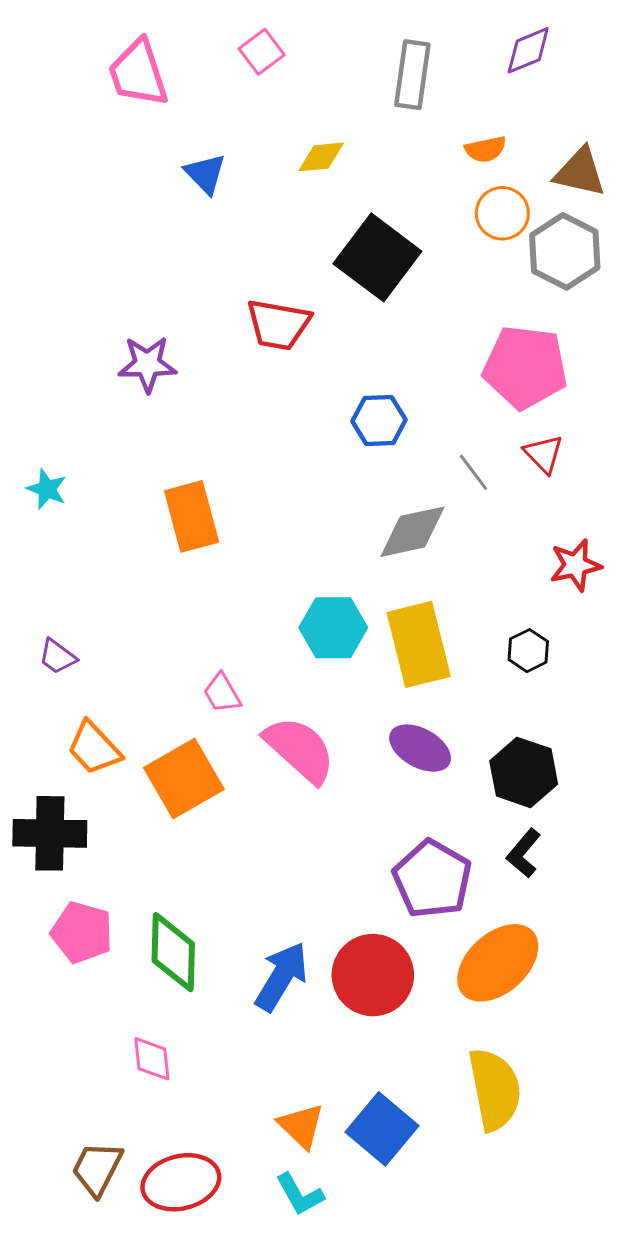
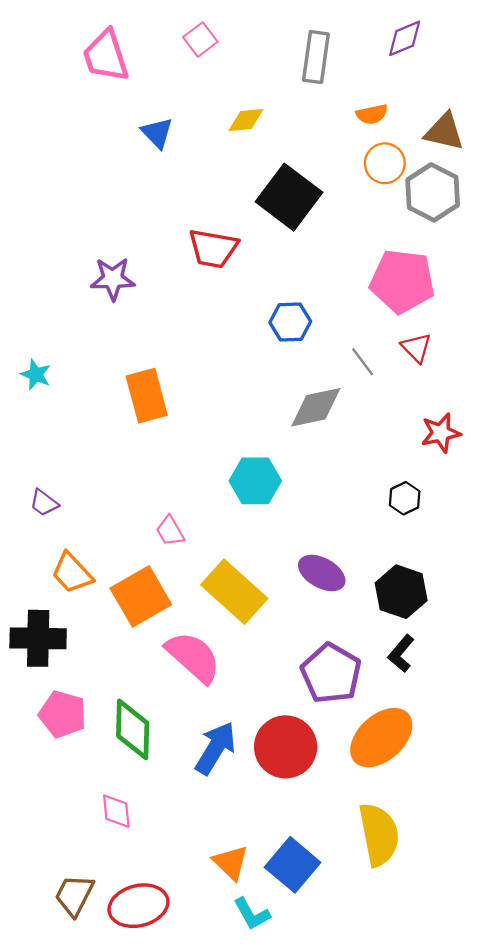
yellow rectangle: (419, 644) -> (234, 592), moved, turned -34
pink semicircle: (300, 750) -> (193, 657), moved
cyan L-shape: (300, 1194) -> (252, 914), moved

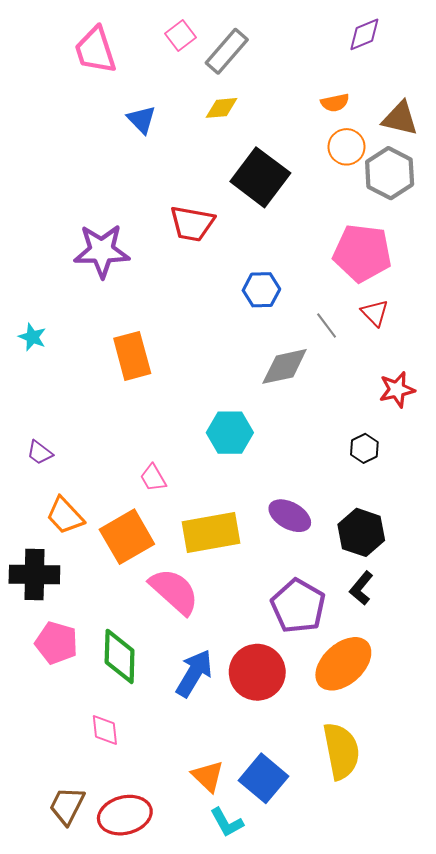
gray rectangle: (316, 57) -> (227, 51), moved, turned 33
purple star: (113, 279) -> (102, 251), size x1.4
yellow rectangle: (234, 592) -> (211, 532), turned -52

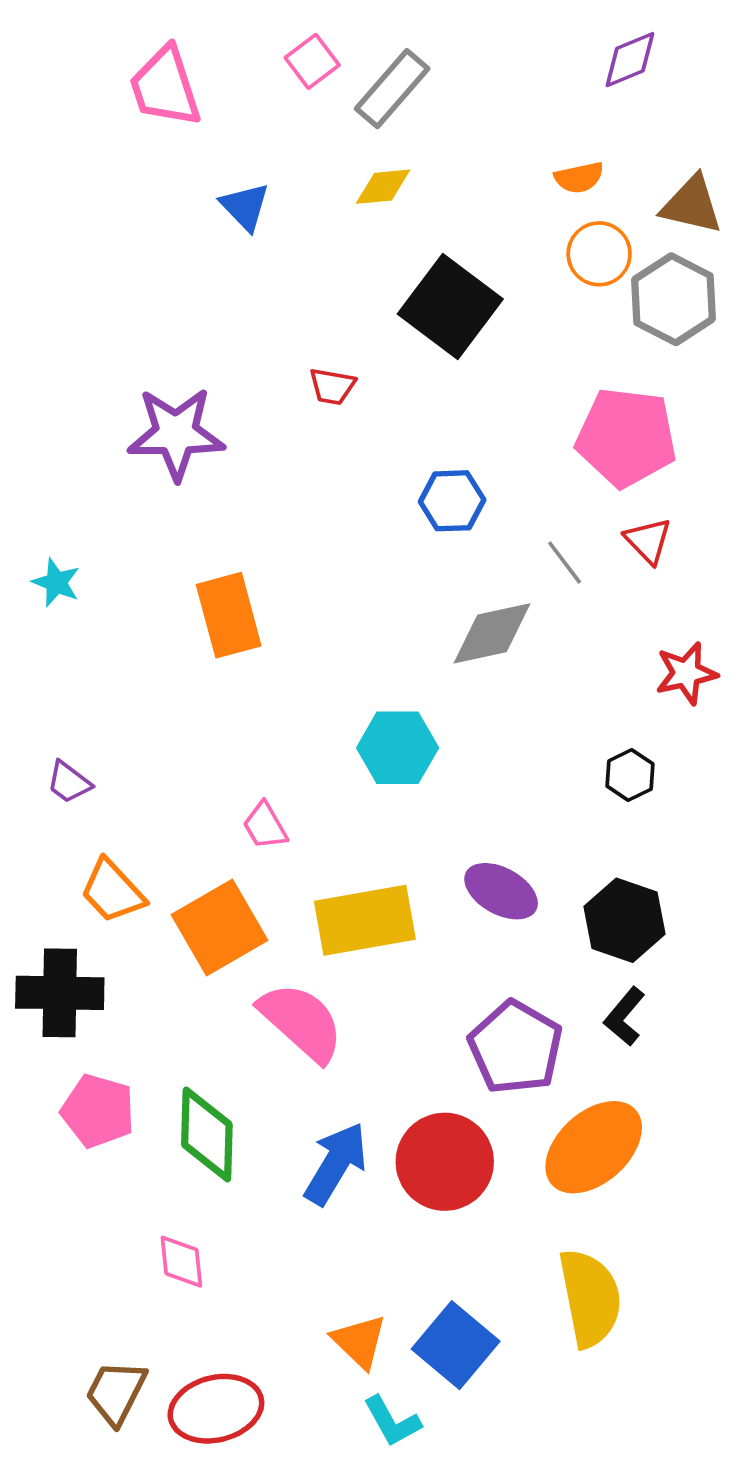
red trapezoid: (192, 224) -> (332, 386), size x0.6

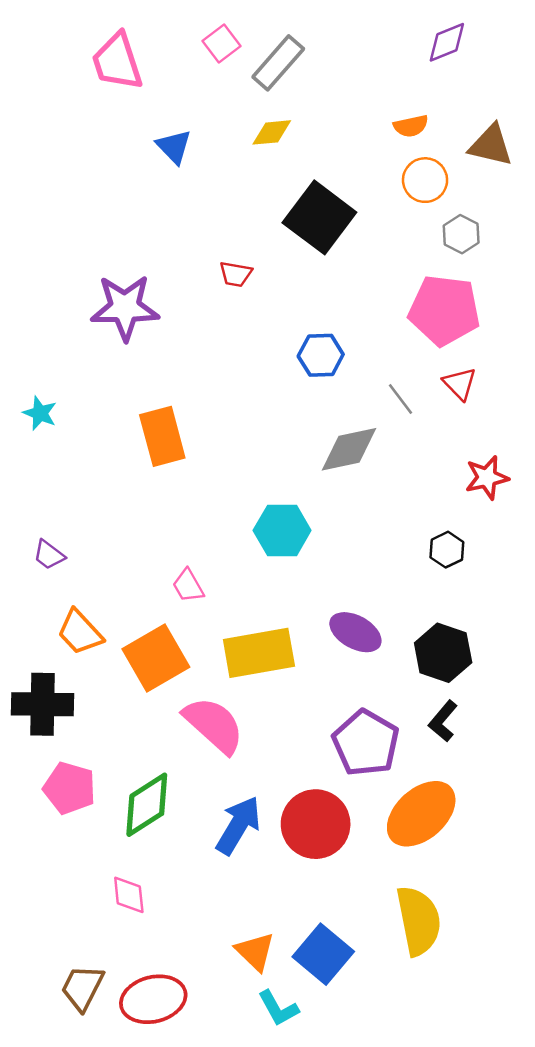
gray hexagon: (674, 299) -> (461, 234), moved, size x0.6
green diamond: (207, 1135) -> (147, 805), turned 56

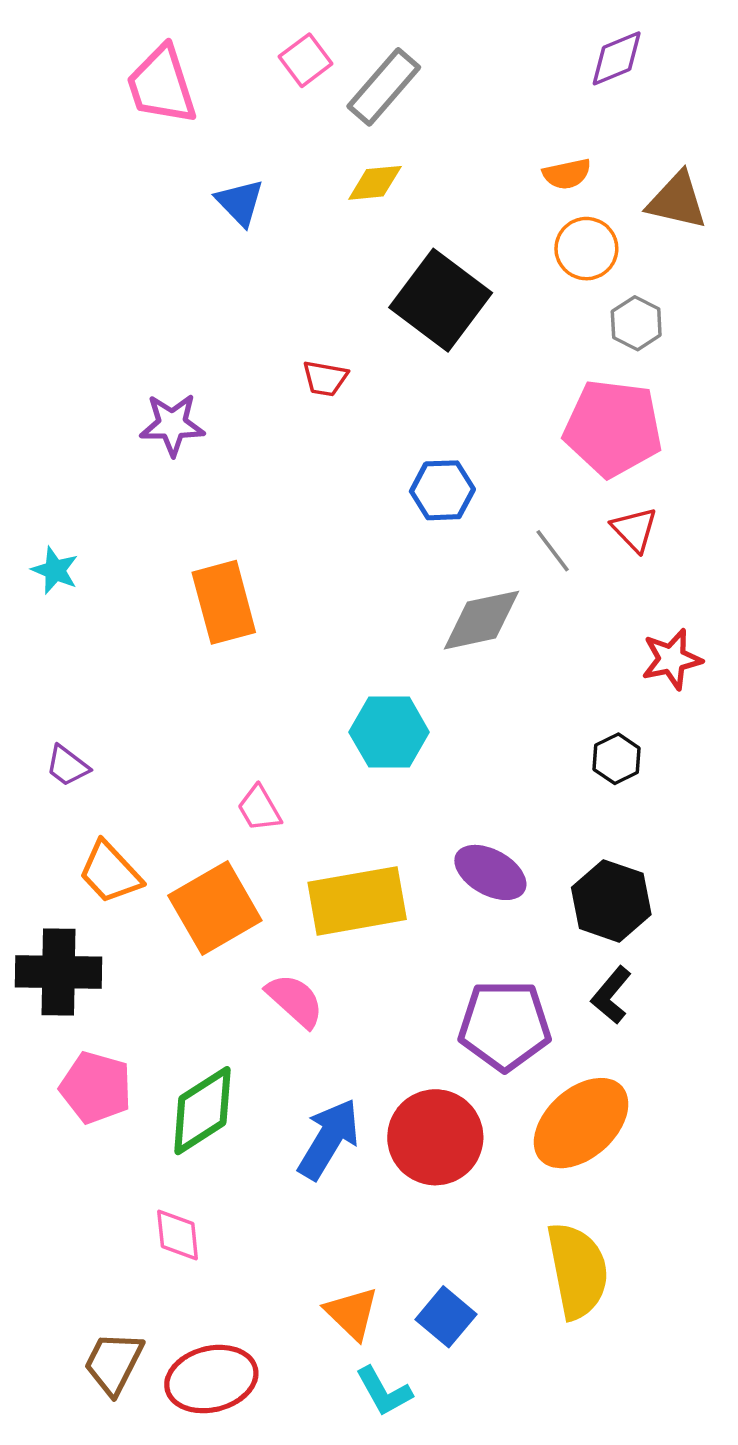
purple star: (125, 308) -> (172, 425), size x0.7
pink semicircle: (214, 725) -> (295, 1000), size x0.7
purple pentagon: (366, 743) -> (505, 1025), turned -30
blue square: (323, 954) -> (446, 1317), size x0.7

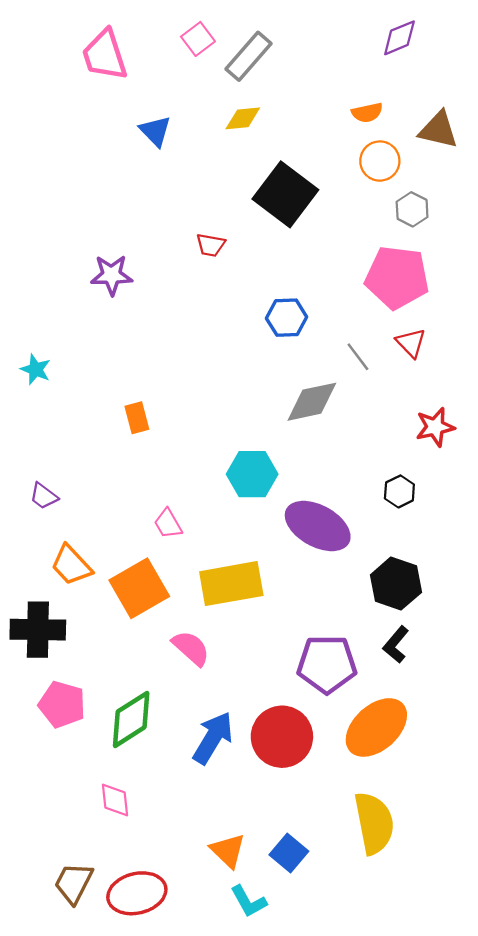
orange rectangle: (224, 602) -> (137, 418), moved, size x0.6
purple ellipse: (490, 872) -> (318, 526), moved, size x1.4

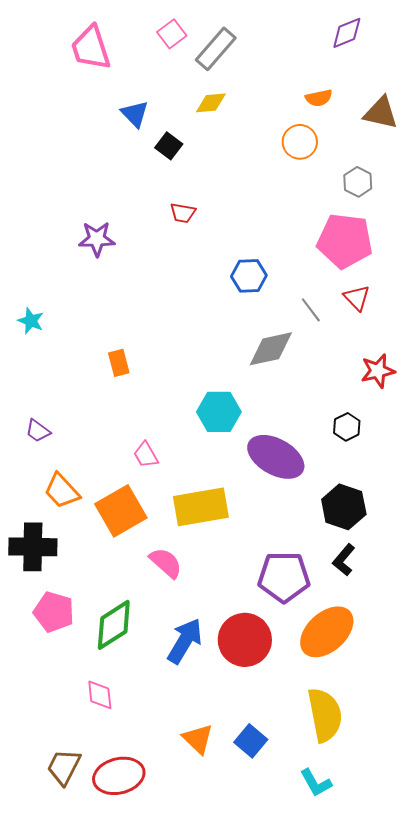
orange circle: (380, 161) -> (300, 142), moved
black square: (285, 194) -> (169, 146), moved, size x0.5
cyan L-shape: (249, 901) -> (316, 783), moved

